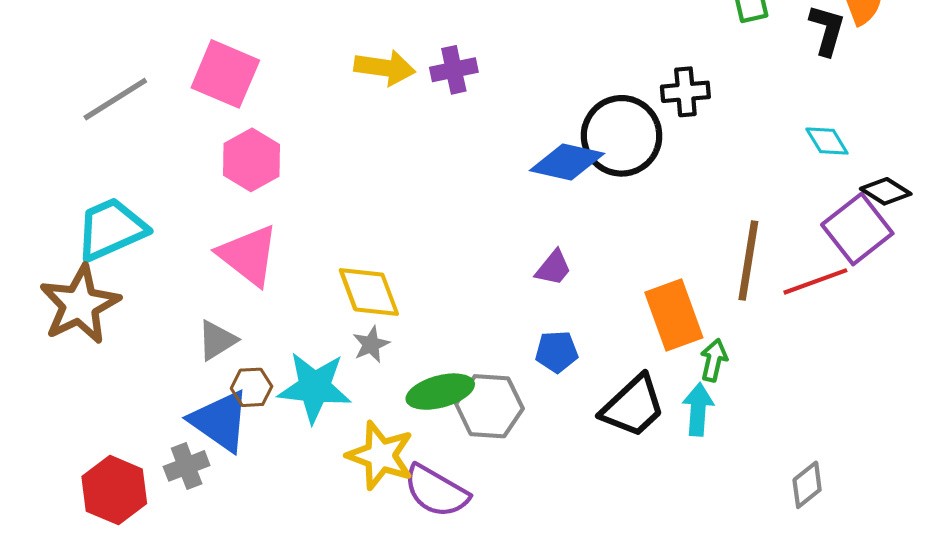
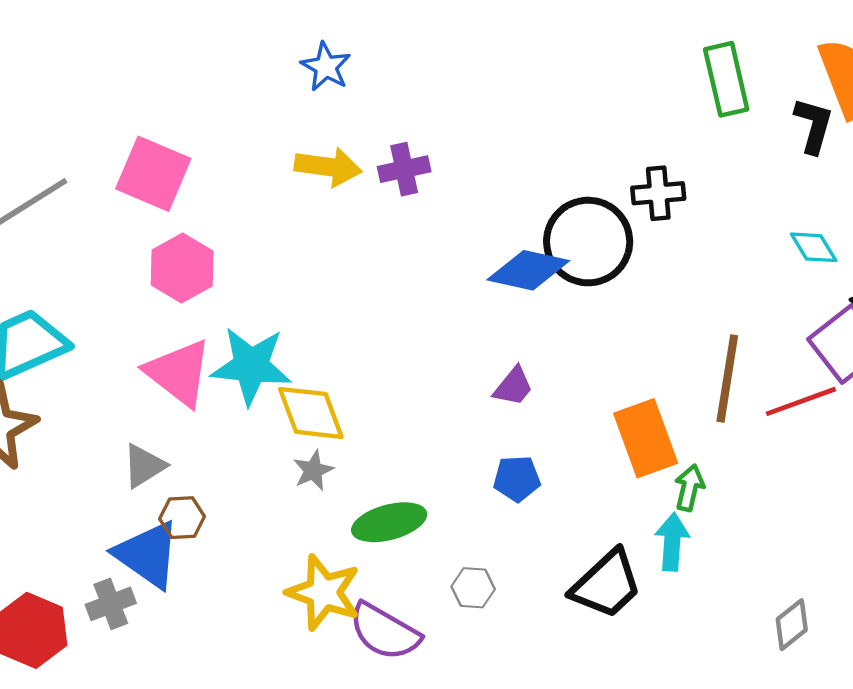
cyan star: (314, 387) -> (251, 366), moved
gray hexagon: (489, 406) -> (473, 588), moved, size x0.6
black trapezoid: (633, 406) -> (607, 584), moved

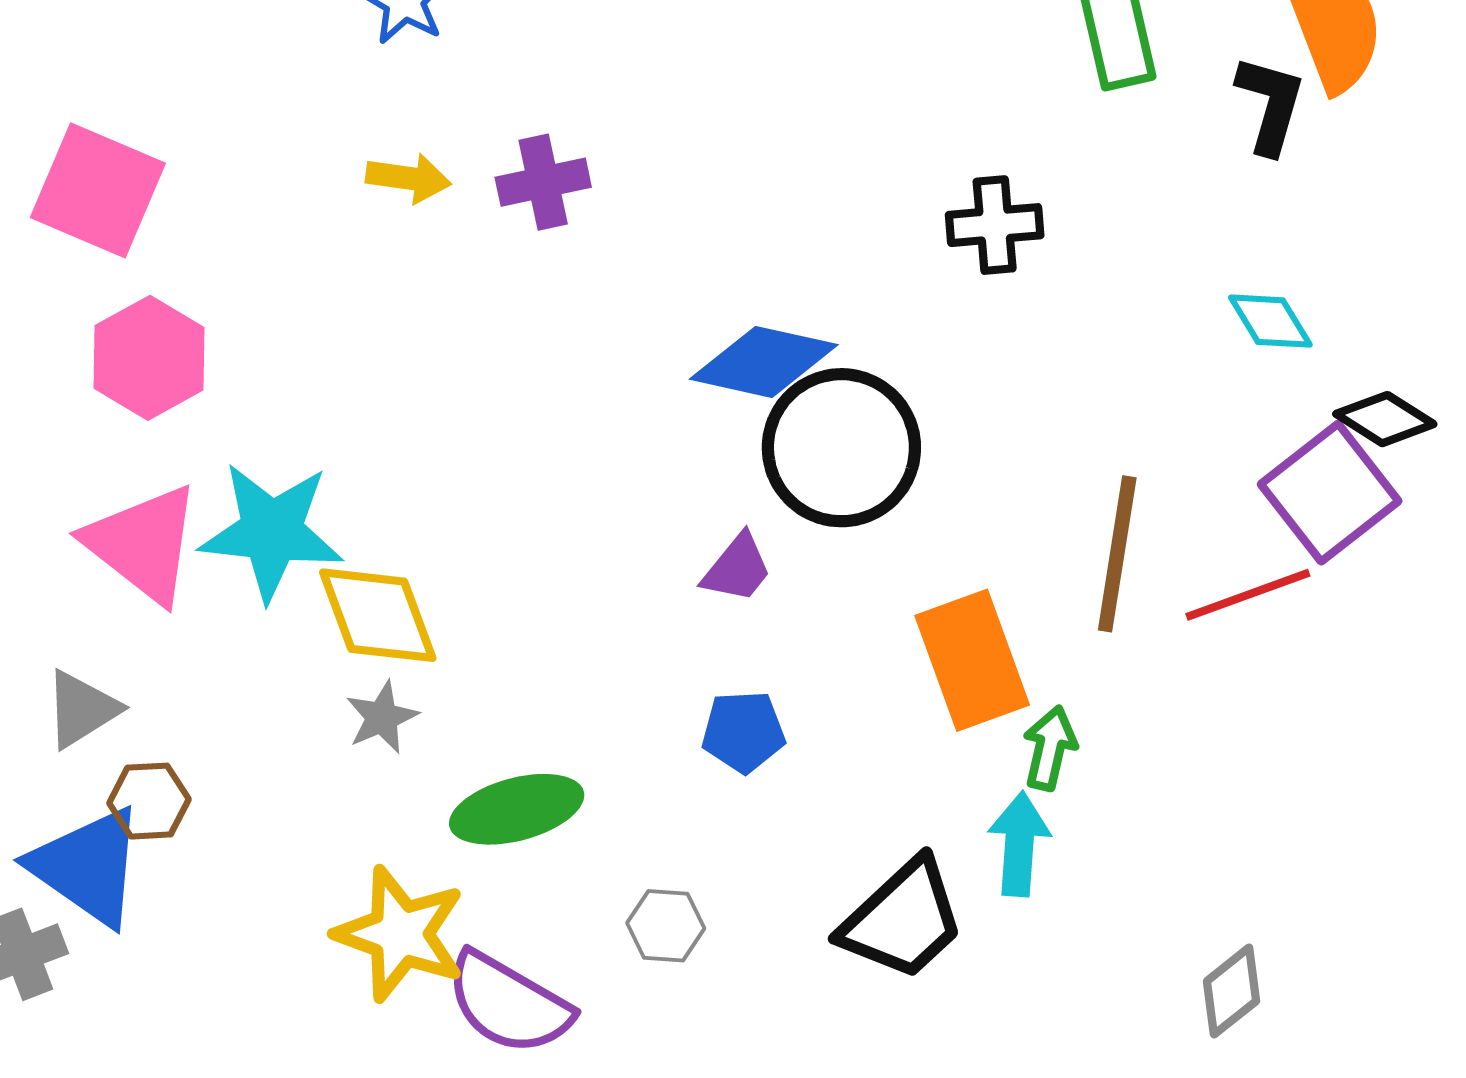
yellow arrow: (328, 167) -> (408, 178), size x0.7
black circle: (588, 242) -> (841, 448), moved

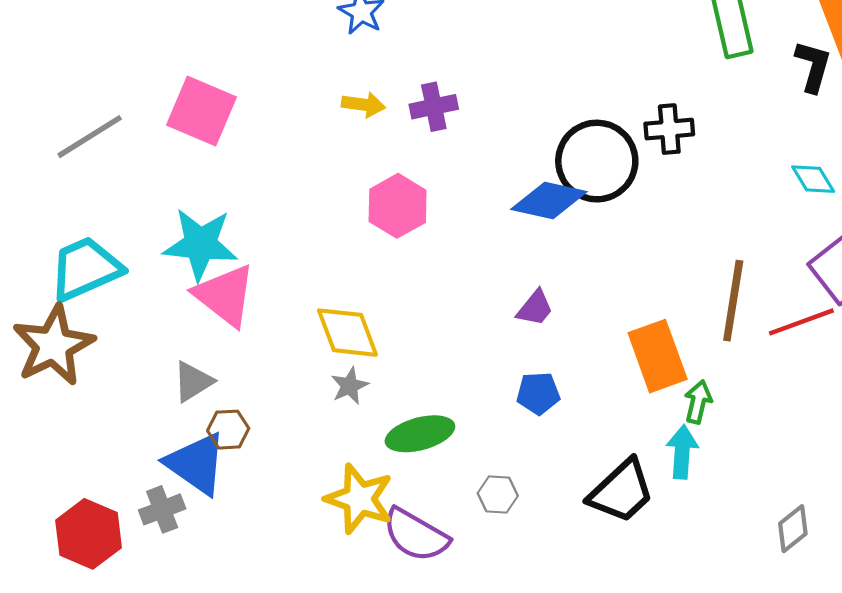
pink hexagon: (149, 358) -> (398, 206), moved
black circle: (841, 448) -> (597, 161), moved
cyan star: (272, 531) -> (200, 244), moved

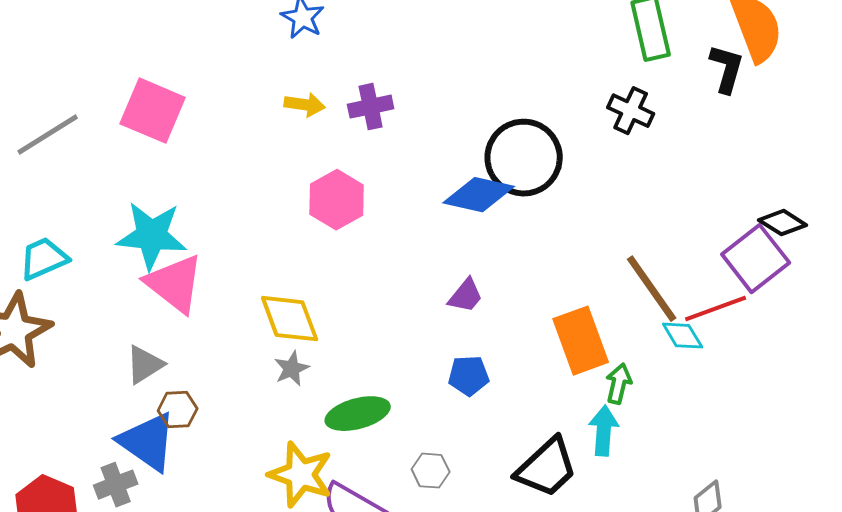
black cross: (669, 129) -> (631, 111), moved, turned 30
cyan diamond: (813, 179) -> (683, 336), moved
cyan trapezoid: (85, 269) -> (44, 259), size x0.7
brown line: (733, 301) -> (652, 289), turned -44

